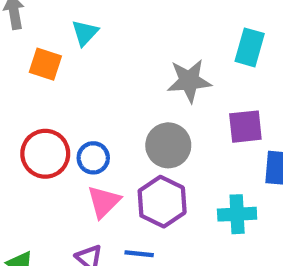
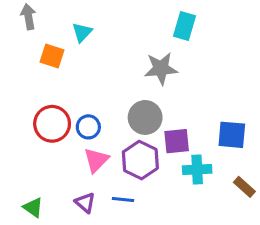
cyan rectangle: (250, 47) -> (185, 26), moved
purple square: (245, 127) -> (177, 141), moved

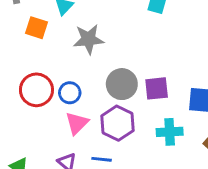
gray star: (161, 69) -> (89, 39), moved
purple square: (177, 141) -> (157, 88), moved

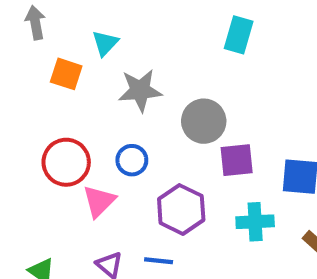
gray circle: (122, 84) -> (204, 121), moved
blue circle: (70, 93) -> (132, 160), moved
pink triangle: (77, 123) -> (99, 201), moved

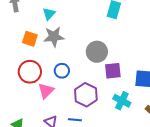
orange square: (66, 74) -> (30, 39), moved
gray star: (140, 90) -> (54, 37), moved
cyan cross: (255, 222) -> (122, 101), turned 30

